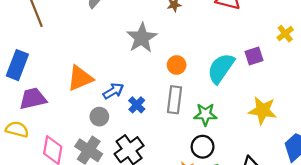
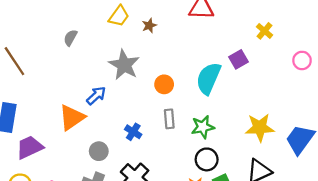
blue arrow: (113, 91) -> (96, 96), moved
gray rectangle: (175, 100) -> (169, 119), size x0.7
yellow star: (263, 110) -> (260, 128), moved

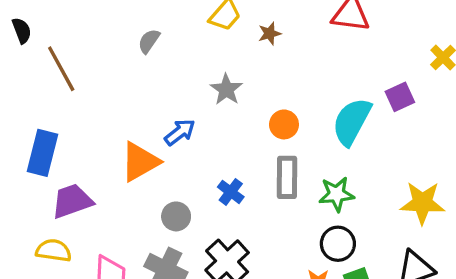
gray star: (124, 65) -> (226, 89), size x0.7
gray rectangle: (169, 119) -> (287, 177), size x1.4

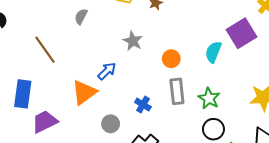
brown line: (61, 69) -> (45, 50), moved
purple square: (400, 97) -> (241, 33), size x1.6
cyan semicircle: (352, 122) -> (213, 52), size x0.7
green star: (336, 194) -> (209, 98), turned -30

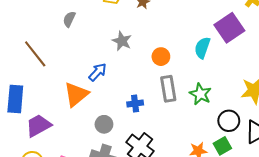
blue cross: (143, 105) -> (135, 104), turned -35
black circle: (213, 129) -> (229, 121), moved

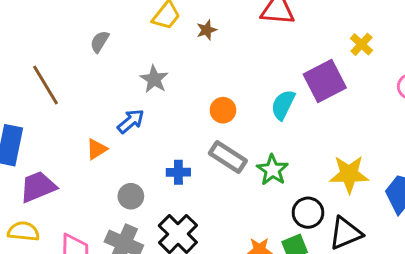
gray star: (122, 41) -> (154, 79), moved
gray rectangle: (168, 89) -> (228, 157), turned -55
orange triangle: (76, 94) -> (97, 149), size x0.6

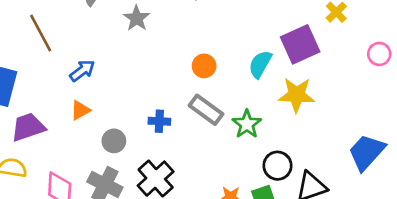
gray star: (154, 79) -> (137, 18), moved
blue arrow: (131, 121) -> (82, 71), moved
orange triangle: (97, 149) -> (80, 110), moved
yellow star: (349, 174) -> (296, 95), moved

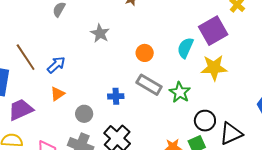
gray star: (137, 18) -> (100, 33), moved
brown line: (41, 33) -> (26, 57), moved

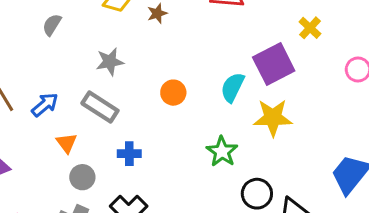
gray star: (100, 33) -> (110, 62), turned 30
gray rectangle: (149, 85) -> (100, 107), moved
orange triangle: (57, 94) -> (67, 143), moved, turned -35

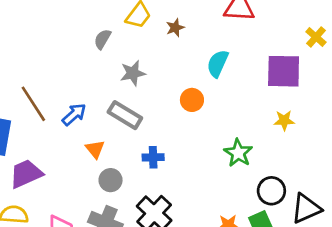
gray semicircle: (52, 25) -> (102, 39), moved
purple square: (274, 64) -> (284, 71), turned 30
cyan semicircle: (233, 87) -> (218, 64), moved
yellow star: (273, 118) -> (284, 121), size x0.6

